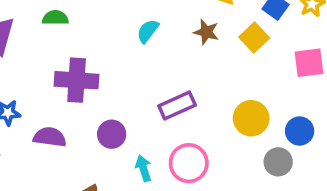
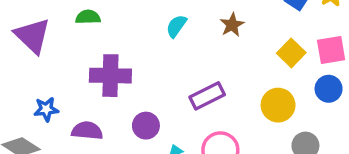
brown star: (206, 32) -> (232, 25), turned 30
yellow square: (254, 38) -> (291, 53), moved
blue circle: (300, 131) -> (329, 89), moved

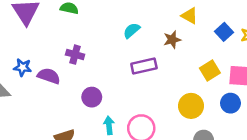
purple cross: (110, 76) -> (75, 55), size x0.6
purple rectangle: (207, 96) -> (144, 66), moved
purple semicircle: (87, 131) -> (49, 76), moved

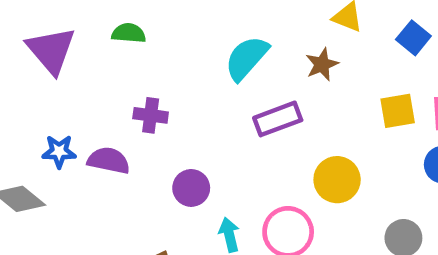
cyan semicircle: (132, 30) -> (247, 58), size x1.5
yellow square: (210, 71) -> (398, 111), turned 30
yellow circle: (191, 106) -> (337, 180), moved

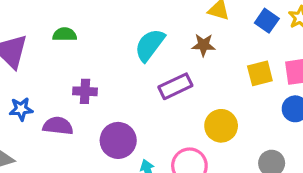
brown star: (322, 64) -> (203, 45), turned 30
blue star: (59, 151) -> (21, 109), moved
purple circle: (191, 188) -> (118, 140), size x1.4

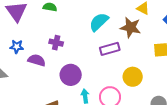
brown star: (203, 45) -> (131, 27), size x1.5

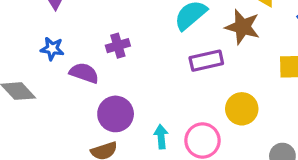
purple cross: (56, 43) -> (118, 46), turned -32
purple circle: (71, 75) -> (116, 114), moved

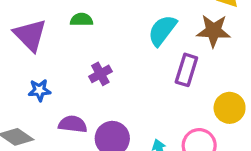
purple rectangle: (206, 61) -> (186, 70), turned -48
purple semicircle: (84, 73) -> (73, 124), moved

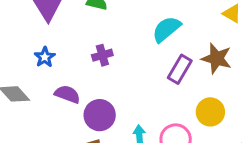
brown star: (214, 31) -> (217, 58), moved
blue star: (39, 90) -> (45, 57), turned 30

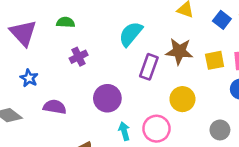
purple cross: (102, 55) -> (79, 57), moved
purple circle: (100, 115) -> (107, 98), moved

